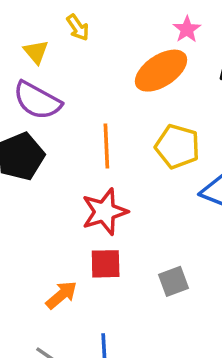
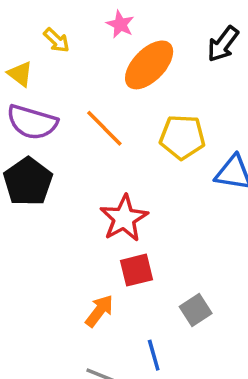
pink star: (187, 29) -> (120, 24), moved
orange line: (106, 146) -> (104, 128), moved, turned -30
gray square: (174, 281) -> (196, 310), moved

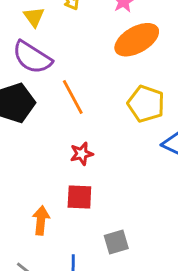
orange line: (104, 128) -> (73, 97), moved
red star: (124, 218) -> (82, 154), size x0.6
orange arrow: (99, 311) -> (41, 220), turned -48

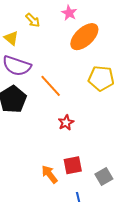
red square: (79, 197) -> (73, 165), moved
orange arrow: (41, 220) -> (49, 174), turned -30

